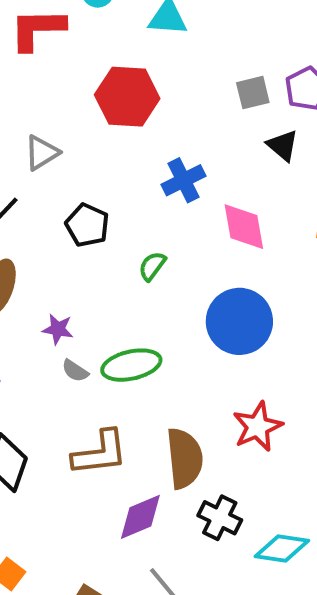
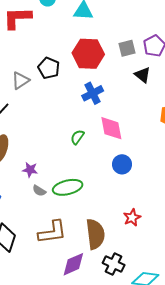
red hexagon: (127, 97) -> (88, 54), moved
black pentagon: (87, 225) -> (49, 68), moved
pink diamond: (244, 227) -> (111, 128), moved
blue circle: (239, 321) -> (122, 164), size x0.6
red star: (258, 427) -> (132, 218), size x0.7

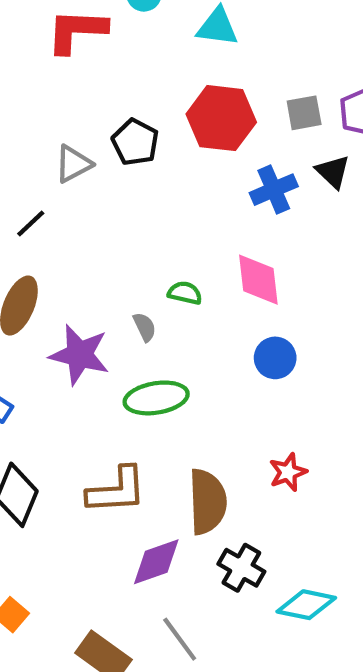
blue cross: (93, 93) -> (274, 190), moved
green semicircle: (77, 137) -> (185, 293), turned 63
purple star: (30, 170) -> (80, 355), size x1.8
gray semicircle: (39, 191) -> (145, 327), moved, turned -152

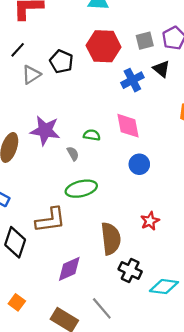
black line: (31, 223) -> (18, 50), moved
purple star: (80, 355) -> (45, 131), moved
brown L-shape: (117, 490) -> (50, 220), moved
purple diamond: (156, 562) -> (69, 269), moved

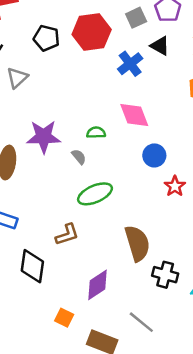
black pentagon: (61, 61) -> (46, 38), moved
brown L-shape: (50, 220) -> (67, 235), size x0.7
red star: (150, 221) -> (175, 186), moved
orange square: (17, 302) -> (64, 318), moved

